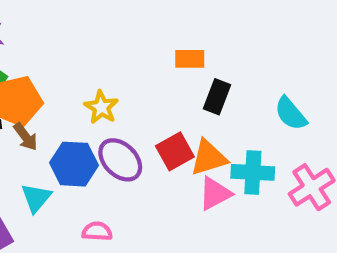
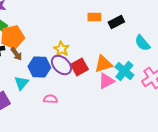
black rectangle: (217, 97) -> (116, 22), moved, turned 42
yellow star: (101, 107) -> (61, 49), moved
red square: (175, 151) -> (79, 67), moved
cyan cross: (253, 172) -> (124, 71), turned 36

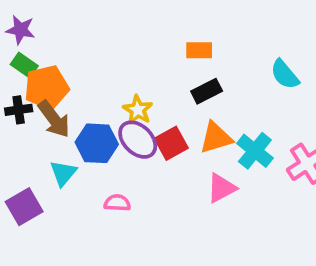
black rectangle: (116, 22) -> (207, 91), moved
cyan semicircle: (142, 43) -> (285, 74), moved
brown arrow: (16, 54) -> (54, 119), size x1.5
pink triangle: (106, 81) -> (221, 188), moved

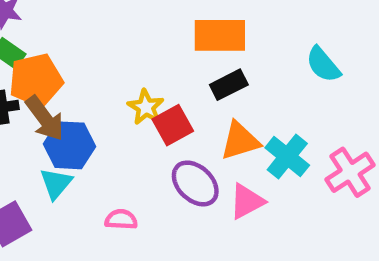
orange rectangle: (199, 50) -> (220, 35), size x1.6
purple ellipse: (138, 140) -> (195, 183), moved
blue hexagon: (97, 143) -> (69, 145), moved
red square: (171, 143) -> (173, 125), moved

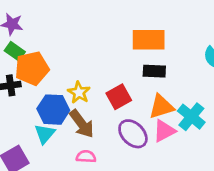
black rectangle: (229, 85) -> (154, 71), turned 30
yellow star: (146, 107) -> (79, 92), moved
brown arrow: (45, 118) -> (82, 124), moved
pink triangle: (247, 201) -> (164, 131), moved

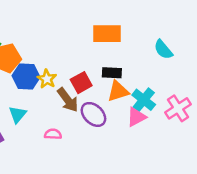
black rectangle: (154, 71) -> (112, 73), moved
blue hexagon: (53, 110) -> (26, 76), moved
brown arrow: (82, 124) -> (68, 100), moved
pink triangle: (164, 131) -> (136, 117), moved

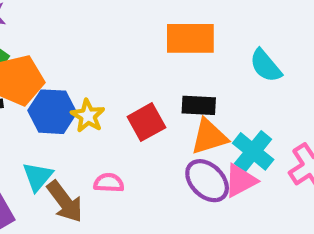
cyan semicircle: (163, 50) -> (266, 66), moved
brown arrow: (68, 100) -> (65, 202), moved
purple ellipse: (93, 114) -> (207, 181), moved
pink semicircle: (53, 134) -> (109, 183), moved

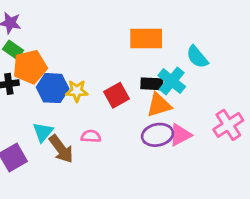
yellow star: (88, 116) -> (77, 91), turned -30
cyan cross: (253, 151) -> (172, 81), moved
purple ellipse: (207, 181) -> (158, 135), turned -56

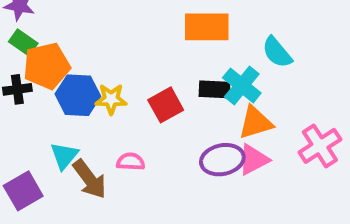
orange triangle: (159, 105) -> (256, 123), moved

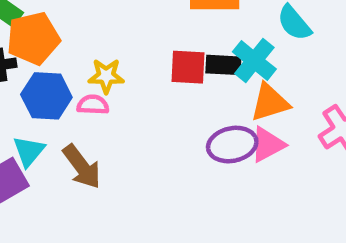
blue hexagon: (78, 95) -> (46, 96), moved
red square: (166, 105) -> (188, 67), moved, turned 32
cyan triangle: (64, 156) -> (29, 151), moved
pink semicircle: (131, 162) -> (93, 105), moved

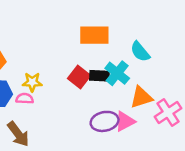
red square: (188, 67) -> (79, 77), turned 35
orange triangle: (270, 103) -> (141, 97), moved

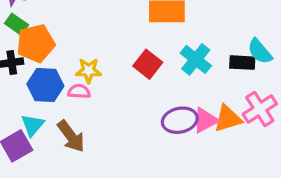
cyan semicircle: (140, 52) -> (260, 51), moved
black rectangle: (99, 76) -> (242, 63), moved
orange triangle: (141, 97) -> (228, 119), moved

